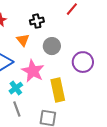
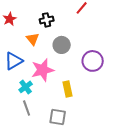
pink star: (33, 71) -> (43, 70), turned 30
yellow rectangle: (58, 90) -> (68, 89), size x0.7

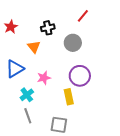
gray circle: (62, 45) -> (73, 43), moved
purple circle: (93, 61) -> (80, 76), moved
pink star: (43, 70) -> (44, 78), size x0.6

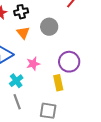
black cross: (48, 28) -> (21, 12), moved
gray circle: (73, 43) -> (49, 27), moved

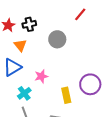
orange triangle: (23, 33) -> (20, 45), moved
purple circle: (69, 62) -> (90, 84), moved

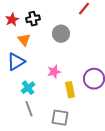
pink star: (41, 76) -> (54, 72), moved

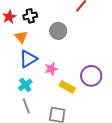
blue triangle: (16, 62) -> (28, 59), moved
yellow rectangle: (70, 90) -> (67, 87), turned -49

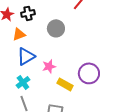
orange triangle: (21, 37) -> (19, 34), turned 48

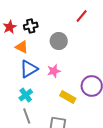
orange triangle: (19, 34) -> (22, 47), turned 48
pink star: (49, 66) -> (54, 71), moved

